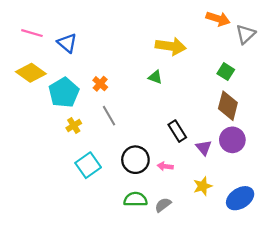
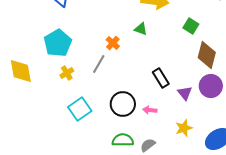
green square: (226, 72) -> (191, 26), moved
yellow diamond: (31, 73) -> (21, 71), moved, turned 44
orange cross: (100, 84) -> (113, 43), moved
gray line: (109, 116) -> (99, 64), turned 60

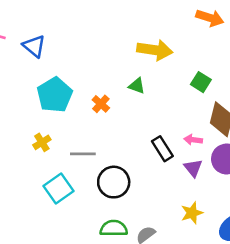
cyan pentagon: (58, 43) -> (55, 95), moved
gray line: (99, 64) -> (83, 154), moved, turned 60
pink arrow: (150, 110) -> (193, 140), moved

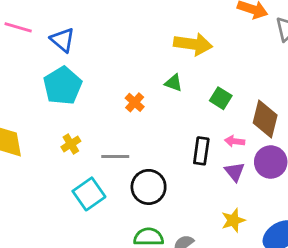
green square: (201, 82) -> (221, 98), moved
cyan pentagon: (55, 95) -> (63, 86), moved
black rectangle: (162, 149) -> (201, 151), turned 40

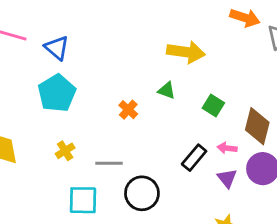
black rectangle: (201, 151) -> (194, 158), turned 32
cyan square: (89, 194) -> (83, 200), turned 36

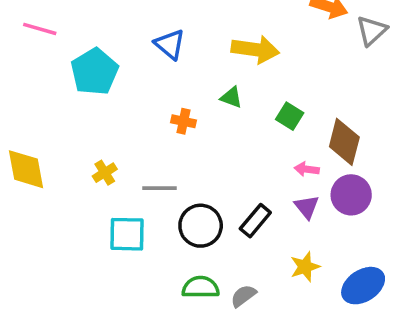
blue triangle: (57, 48) -> (170, 44), moved
cyan pentagon: (57, 93) -> (94, 72), moved
orange cross: (128, 110) -> (183, 121), turned -30
black rectangle: (194, 158) -> (255, 221), moved

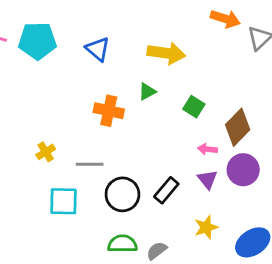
cyan pentagon: (94, 72) -> (37, 41), moved, turned 30
green triangle: (231, 97) -> (147, 92), turned -48
orange cross: (183, 121) -> (109, 111), size x1.5
brown diamond: (344, 142) -> (238, 127), turned 30

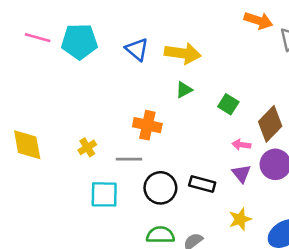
yellow arrow: (166, 53) -> (183, 53), moved
orange cross: (109, 111) -> (147, 125), moved
black rectangle: (166, 190) -> (202, 184), turned 65

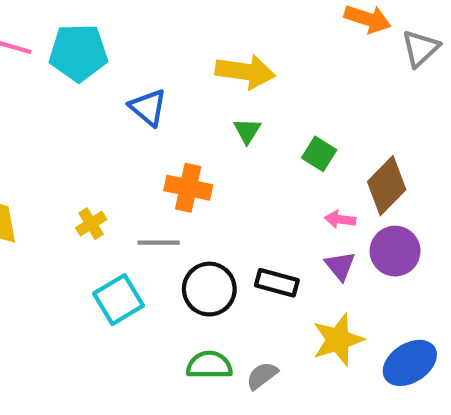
blue triangle: (137, 49) -> (148, 108), moved
green triangle: (184, 90) -> (247, 131), turned -30
cyan square: (104, 194) -> (119, 300), turned -32
yellow star: (240, 219) -> (338, 340), size x1.4

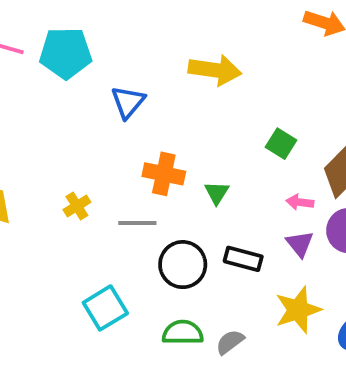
blue triangle: (148, 108) -> (128, 102), turned 30
green triangle: (247, 131) -> (217, 193), moved
cyan square: (119, 300) -> (105, 308), moved

